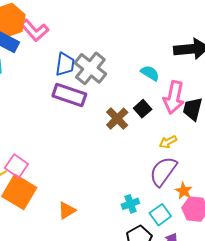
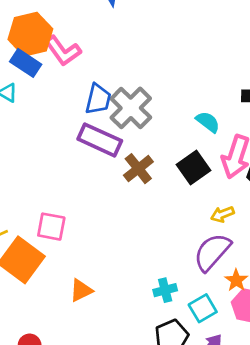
black square: (143, 109) -> (193, 167), size x1.4
brown cross: (117, 119) -> (138, 169), moved
pink square: (16, 166) -> (51, 227), moved, turned -30

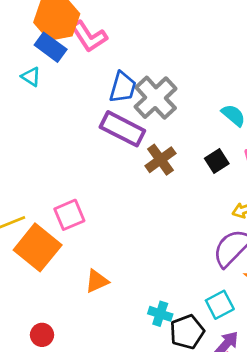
black square: (193, 167) -> (217, 161), size x0.7
pink square: (51, 227) -> (69, 215), turned -36
cyan cross: (165, 290) -> (160, 314), moved, turned 30

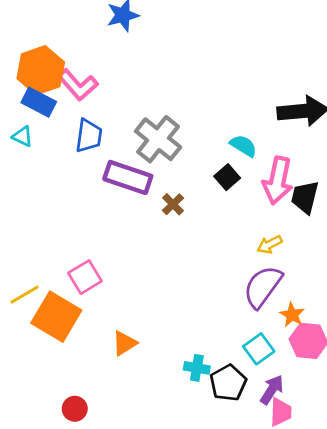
blue trapezoid: (123, 87) -> (89, 136), moved
brown cross: (160, 160) -> (173, 204), size x0.7
black square: (217, 161) -> (227, 177), moved

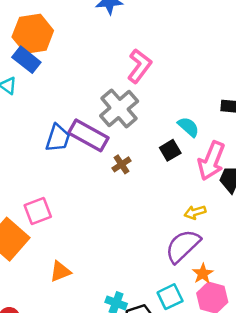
pink L-shape: (78, 85) -> (139, 66), moved, turned -112
blue trapezoid: (89, 136) -> (58, 138), moved

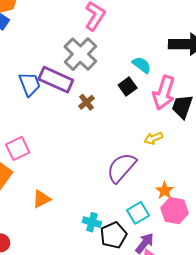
blue trapezoid: (58, 138) -> (30, 84), turned -35
purple semicircle: (183, 246) -> (121, 168), moved

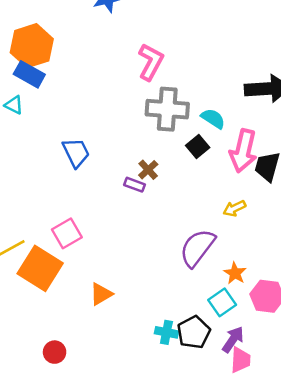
gray cross: (80, 54) -> (167, 109), moved, turned -36
purple rectangle: (56, 80) -> (135, 185), moved, size x0.5
orange star: (165, 191) -> (235, 273), moved
cyan cross: (92, 222) -> (166, 332), moved

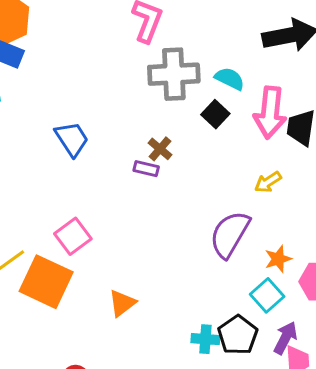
orange star: (235, 273) -> (278, 259), turned 30

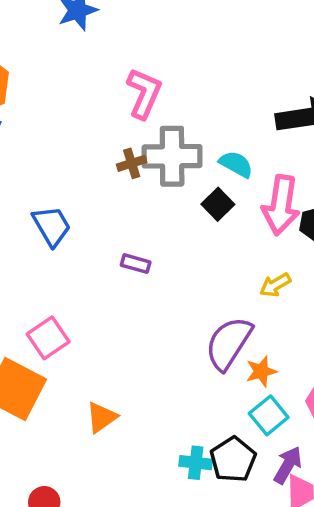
brown cross: (160, 149) -> (132, 163), moved, turned 30
orange star: (278, 259) -> (261, 371), moved

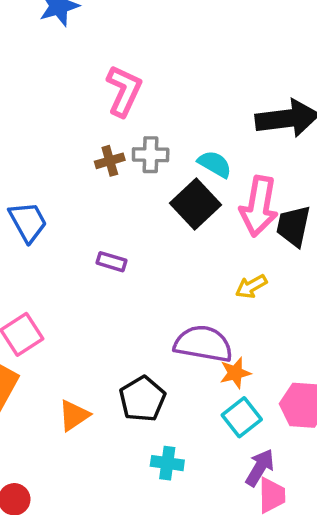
gray cross: (172, 156) -> (151, 155), size x0.6
black square: (218, 204) -> (196, 204), size x1.5
purple semicircle: (229, 343) -> (203, 344), turned 66
black pentagon: (233, 460) -> (142, 399), moved

